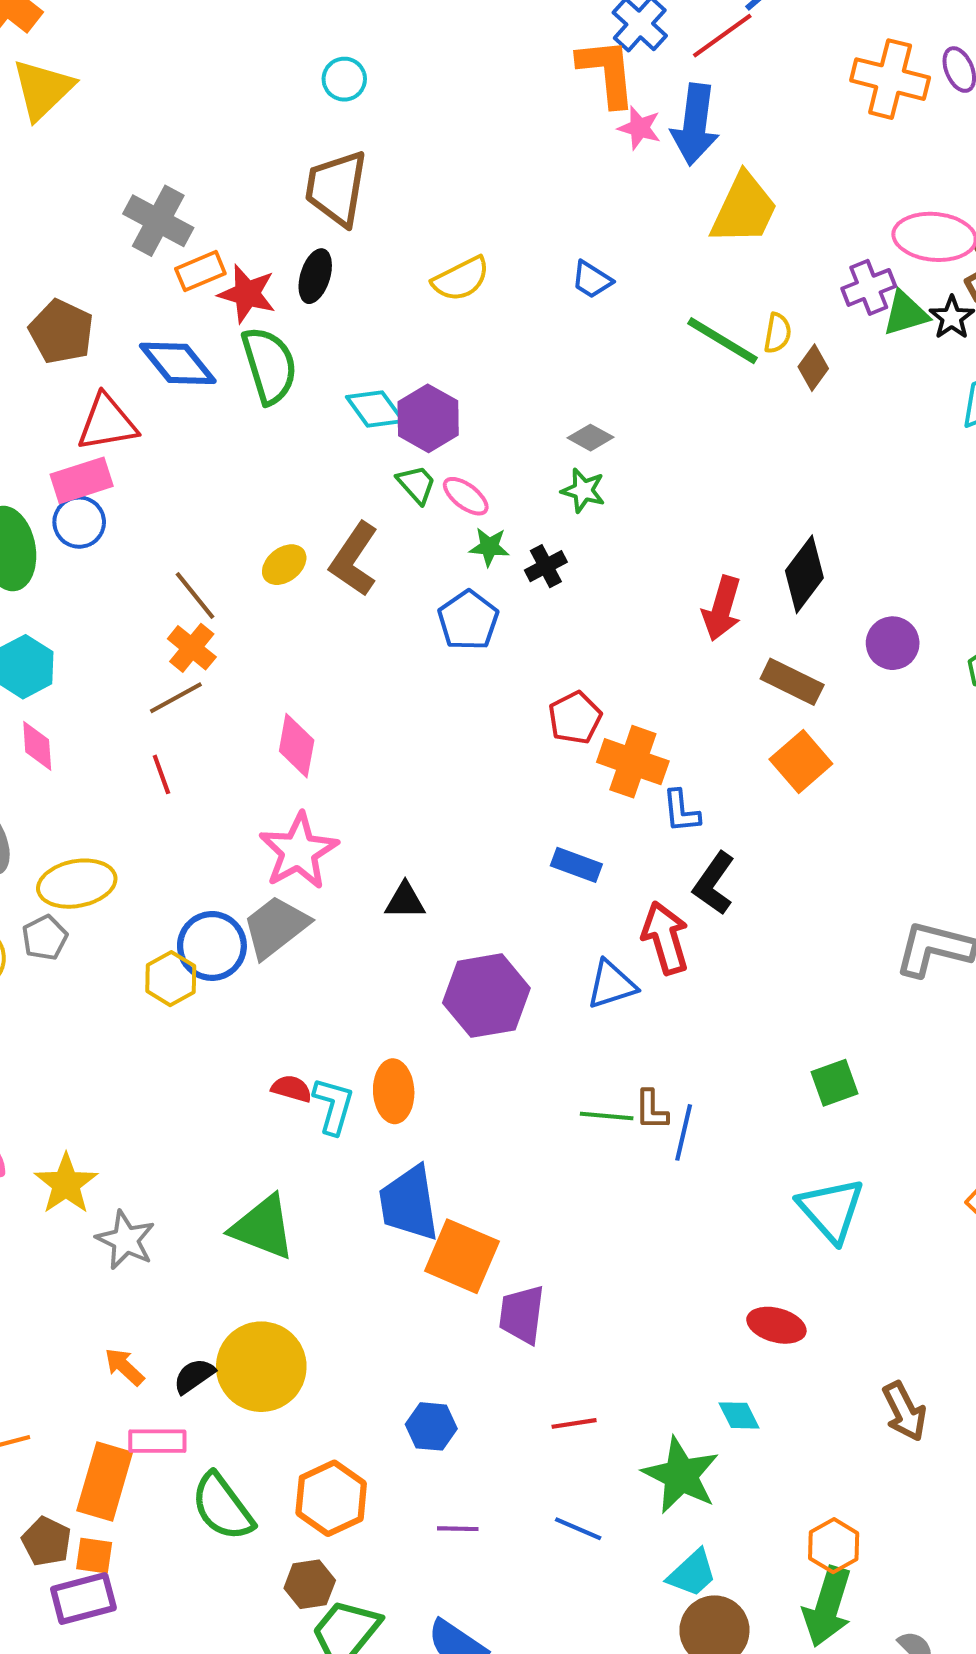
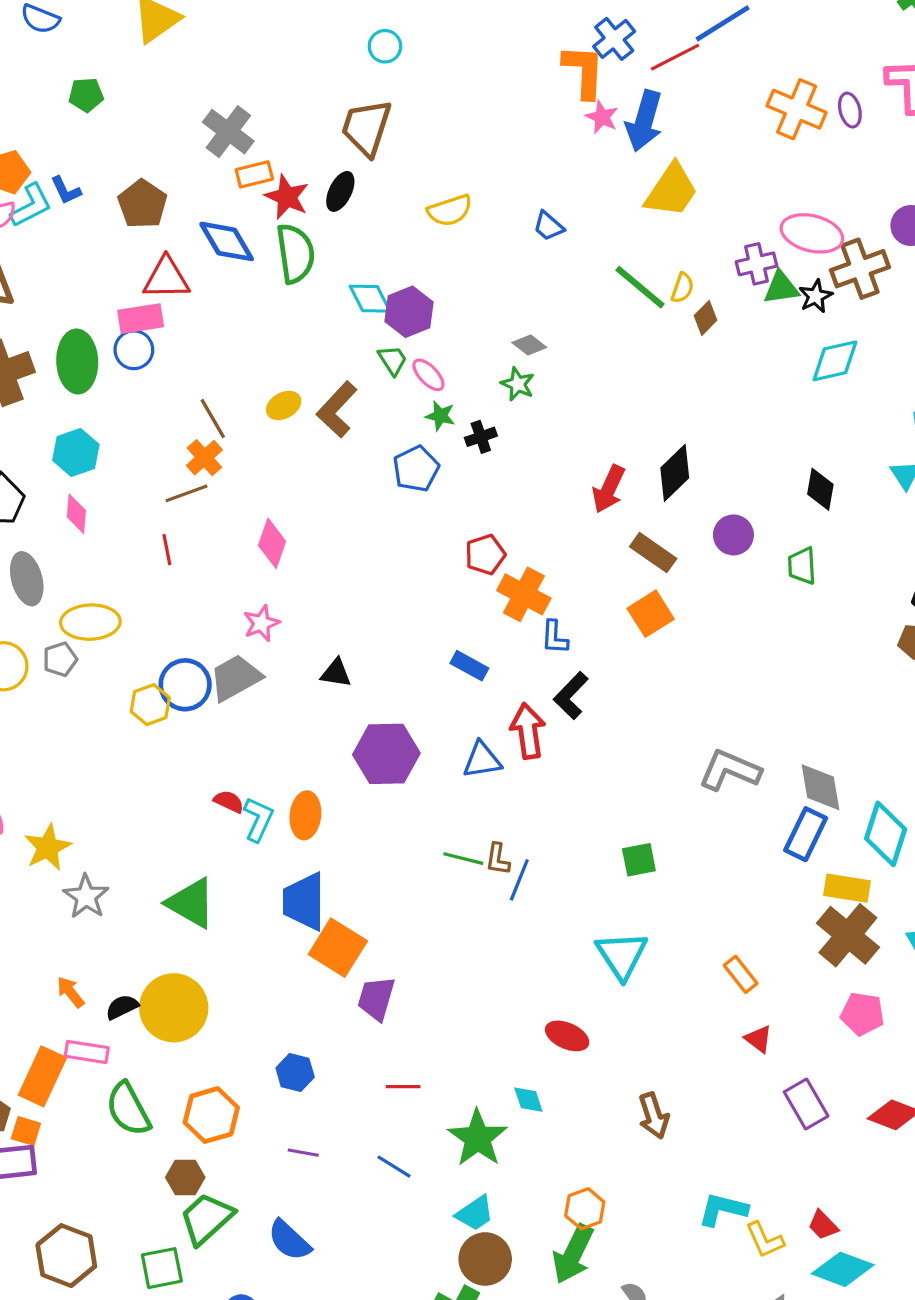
pink star: (299, 851) -> (261, 623), size x0.6

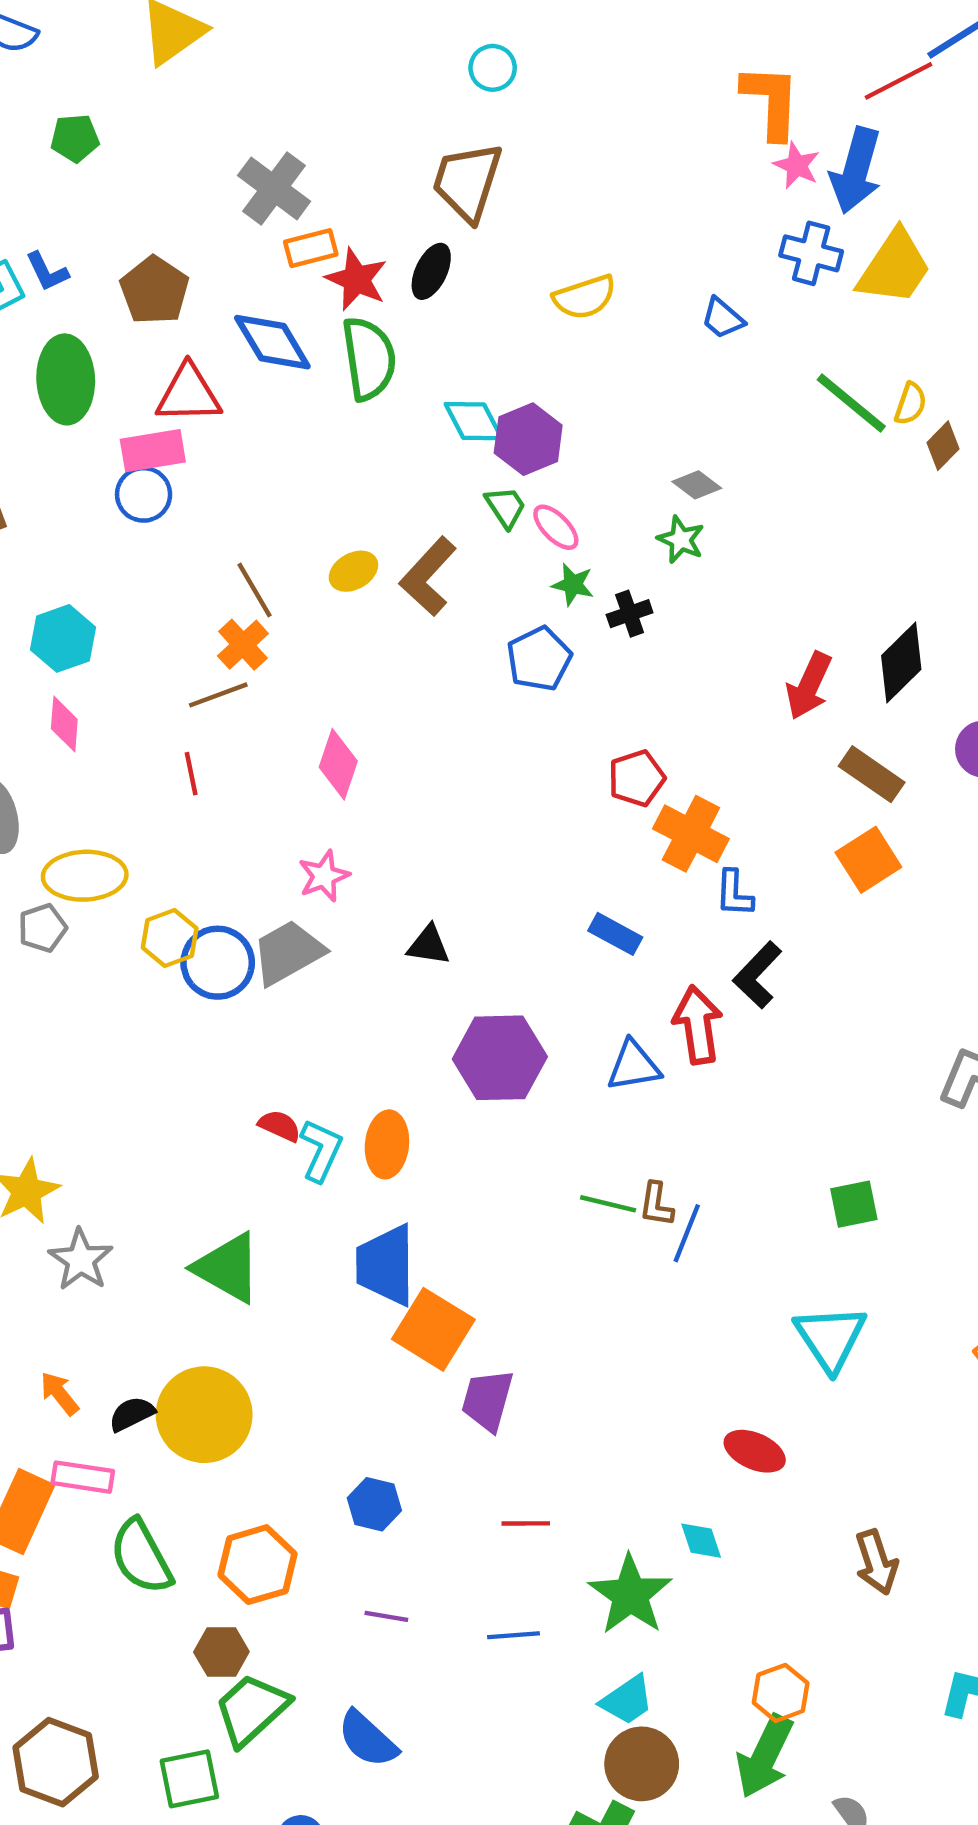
blue cross: (614, 39) -> (811, 253), moved, turned -36
green ellipse: (77, 361) -> (66, 379), moved
yellow hexagon: (150, 705) -> (170, 938), moved
blue line: (394, 1167) -> (514, 1635), turned -36

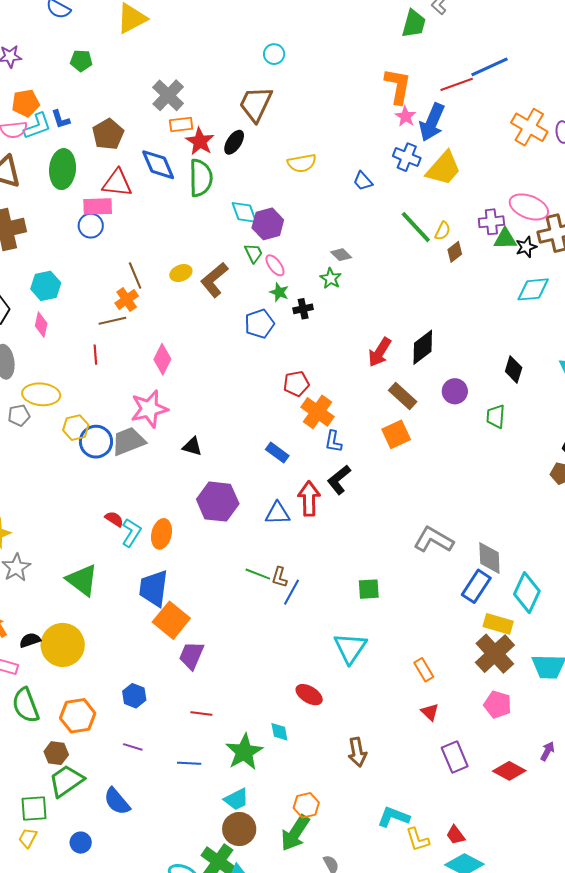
pink star: (324, 876) -> (149, 409), size x1.6

